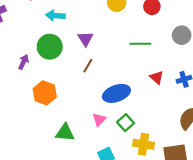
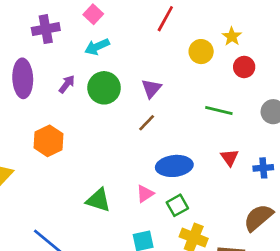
cyan arrow: (55, 16) -> (97, 47), moved, turned -42
purple arrow: (23, 62) -> (67, 84), moved
orange hexagon: (45, 93) -> (49, 141), moved

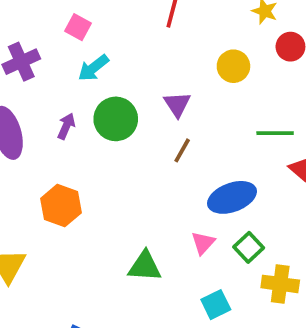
yellow circle: (201, 52) -> (233, 66), moved
green line: (219, 110) -> (275, 133), moved

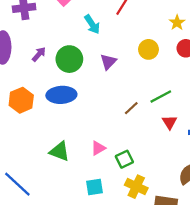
cyan arrow: (93, 68) -> (92, 24), moved, turned -102
green line: (275, 133) -> (161, 97), turned -45
brown line: (182, 150) -> (131, 108), moved
blue ellipse: (232, 197) -> (61, 95), moved

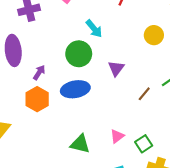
cyan arrow: (92, 24) -> (94, 29), moved
purple arrow: (39, 54) -> (39, 72), moved
purple triangle: (108, 62) -> (116, 68), moved

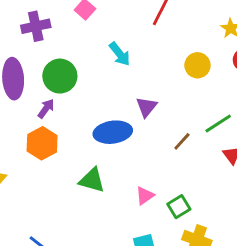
green circle: (79, 54) -> (60, 76), moved
blue ellipse: (75, 89) -> (113, 132), moved
green triangle: (80, 144) -> (92, 180), moved

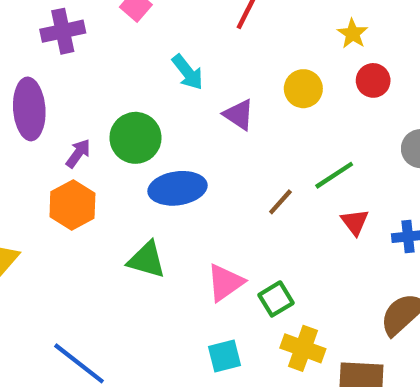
green circle: (60, 76) -> (135, 138), moved
purple triangle: (147, 107) -> (239, 115), moved, turned -35
pink triangle: (145, 196) -> (225, 282), size x1.4

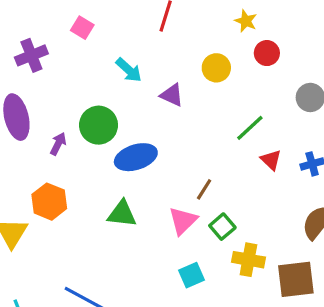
brown line: (280, 202) -> (204, 189), moved
orange hexagon: (72, 205) -> (49, 202), moved

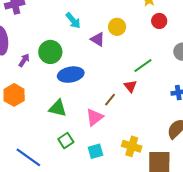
yellow circle: (216, 68) -> (117, 27), moved
red triangle: (271, 160) -> (130, 86), moved
green square: (222, 227) -> (66, 140), moved

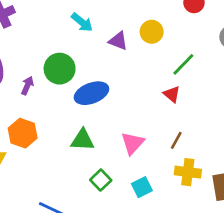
yellow circle: (117, 27) -> (152, 32), moved
brown line: (110, 100) -> (176, 140), moved

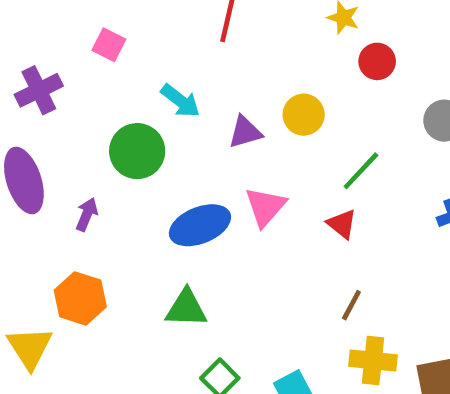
purple triangle: (118, 41) -> (245, 132), turned -36
green circle: (60, 69) -> (137, 151), moved
pink triangle: (133, 143) -> (265, 207), moved

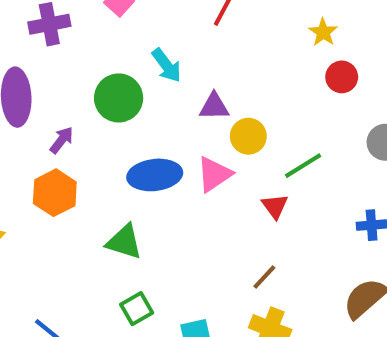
yellow circle: (304, 115) -> (248, 136), moved
orange hexagon: (80, 298) -> (55, 193), moved

